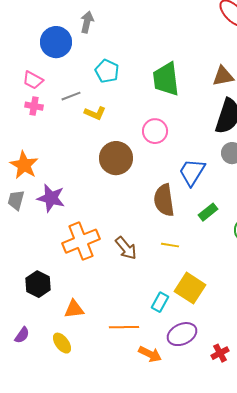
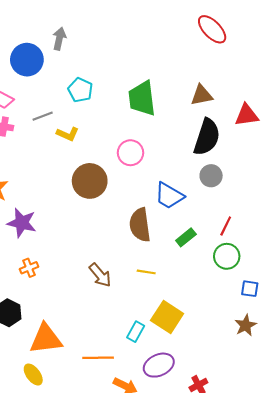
blue trapezoid: (192, 172) -> (169, 196), turned -92
orange cross: (81, 241) -> (29, 268), moved, size x0.5
orange triangle: (74, 309) -> (46, 339), size x1.6

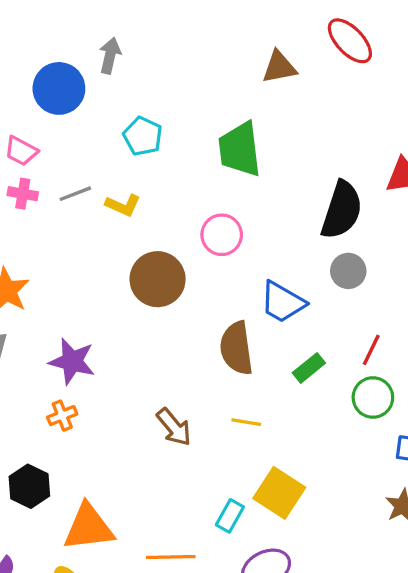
brown triangle: (202, 95) -> (279, 67), moved
gray line: (43, 116) -> (75, 194), moved
purple star: (22, 223) -> (72, 361), moved

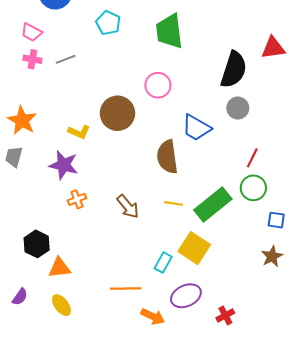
yellow L-shape: (123, 205) -> (79, 132), moved
green rectangle: (309, 368) -> (213, 204), moved, size x1.8
orange cross: (62, 416) -> (77, 199), moved
orange triangle: (89, 527) -> (59, 268), moved, size x0.7

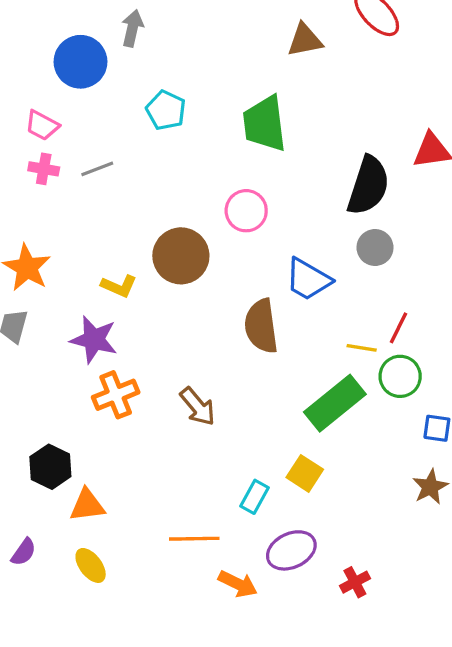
orange cross: (77, 199) -> (116, 395), size x1.5
yellow line: (174, 203) -> (362, 348), moved
yellow square: (194, 248) -> (305, 473), size x0.7

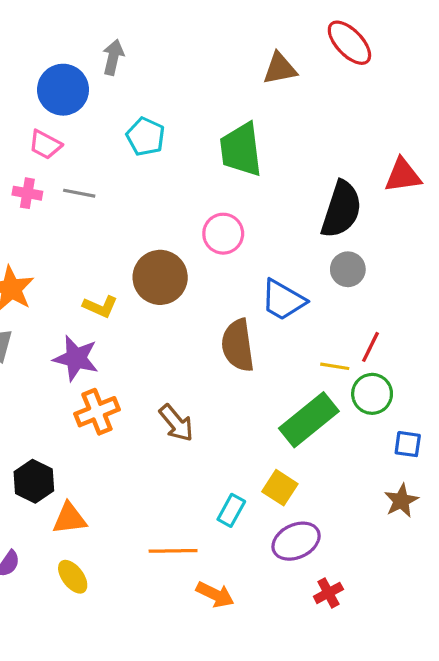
pink trapezoid: (42, 125) -> (45, 145), moved
gray line: (97, 169) -> (79, 193), turned 32
purple ellipse: (291, 550) -> (296, 541), moved

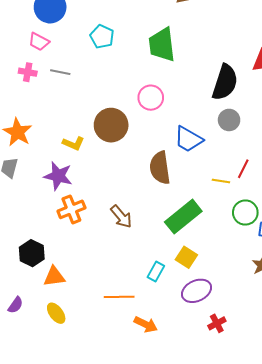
green circle: (372, 394) -> (245, 213), moved
green rectangle: (309, 420) -> (183, 217), moved

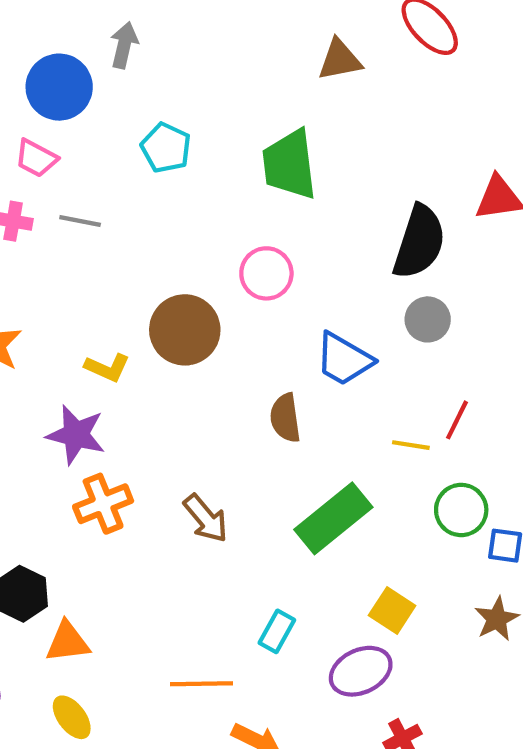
brown semicircle: (160, 168) -> (285, 418), size x0.7
yellow square: (186, 257) -> (392, 610), moved

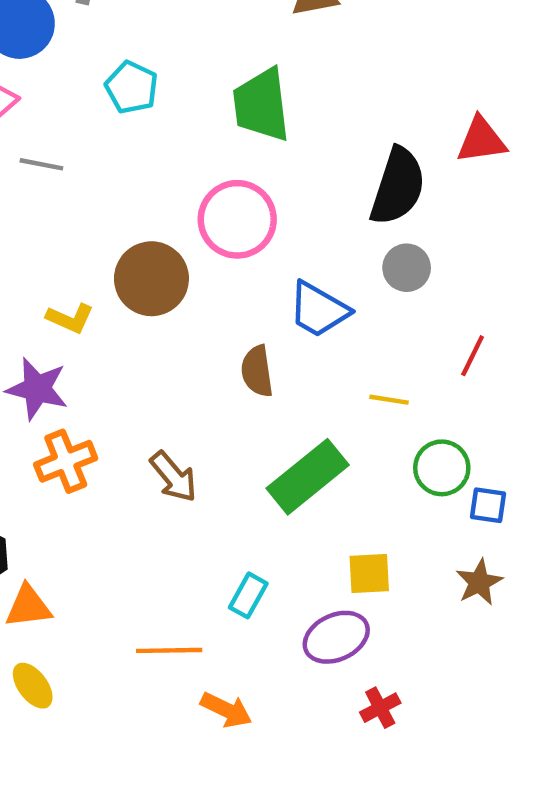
pink circle: (266, 273) -> (237, 219), size x1.4
red line: (457, 420) -> (473, 356), moved
yellow square: (392, 610) -> (369, 573), turned -36

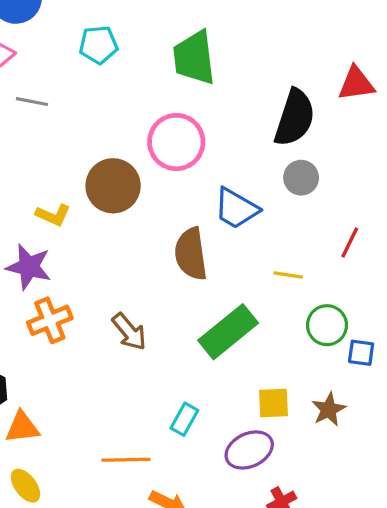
cyan pentagon: (132, 87) -> (98, 45), turned -30
brown semicircle: (257, 371) -> (191, 254), size x1.4
brown star: (479, 582) -> (329, 409), moved

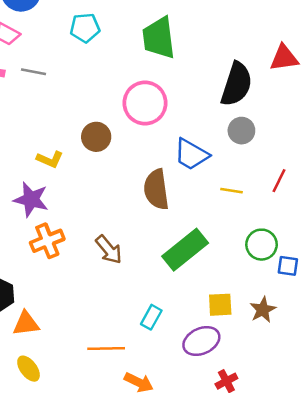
brown circle: (113, 186) -> (96, 137), size x0.7
yellow line: (288, 275) -> (231, 191), moved

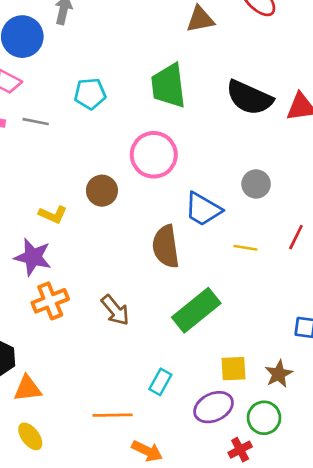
cyan pentagon: (85, 28) -> (90, 94), moved
black semicircle: (236, 84) -> (249, 98), moved, turned 96
green circle: (262, 245) -> (264, 418), moved

